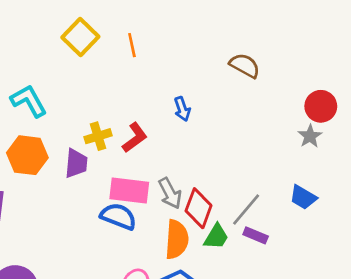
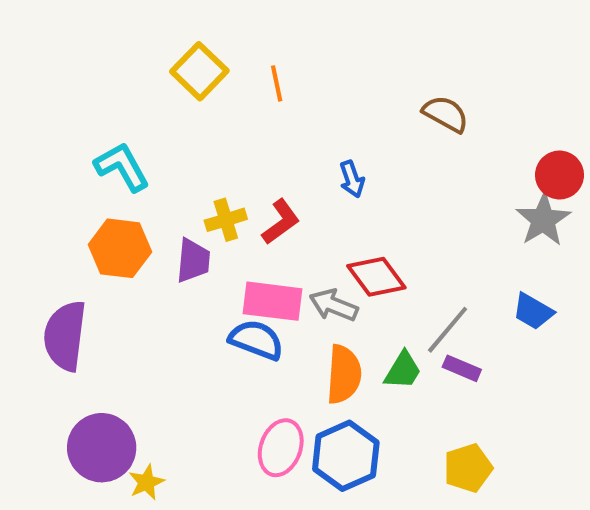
gray star: (310, 136) -> (543, 220), size x1.5
gray arrow: (170, 193) -> (334, 305), turned 140
red diamond: (199, 208) -> (376, 277), moved, turned -57

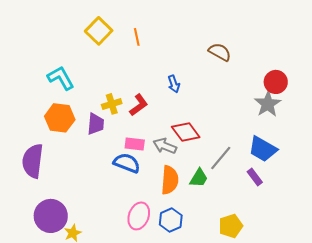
pink rectangle: (273, 301) -> (135, 144), size x0.7
blue trapezoid: (533, 311) -> (263, 149), size x1.4
purple rectangle: (462, 368) -> (255, 177), moved, turned 30
blue hexagon: (346, 456) -> (171, 220), size x0.7

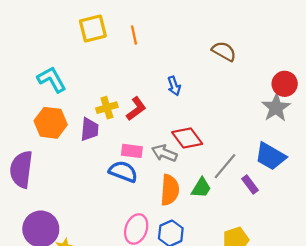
yellow square: (99, 31) -> (93, 29), turned 32
purple rectangle: (255, 177) -> (250, 185), moved

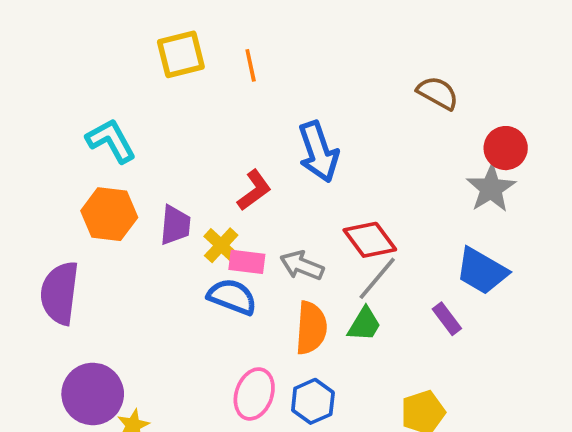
brown semicircle: (224, 51) -> (438, 93), moved
blue arrow: (174, 86) -> (318, 152), size x1.8
yellow cross: (107, 108) -> (221, 245), moved, turned -30
red diamond: (187, 138) -> (370, 240), moved
gray line: (225, 166) -> (377, 278), moved

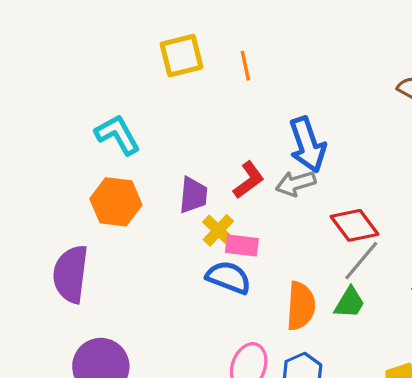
purple trapezoid: (175, 225) -> (193, 195), moved
gray arrow: (302, 266) -> (296, 183), moved, turned -39

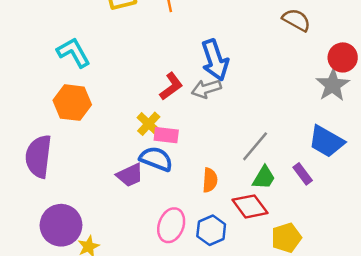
purple trapezoid: (193, 195) -> (130, 175), moved, turned 60
red diamond: (355, 225) -> (250, 206), moved
green trapezoid: (349, 303) -> (264, 178), moved
orange semicircle: (301, 306) -> (210, 180), size x0.7

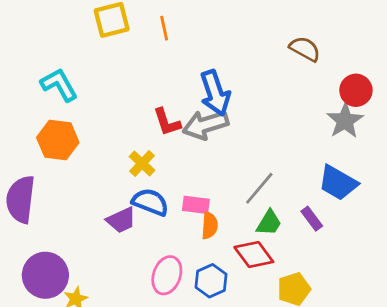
red L-shape: (171, 86) -> (167, 122), turned 108
gray arrow: (206, 89) -> (205, 125), size x1.4
pink rectangle: (166, 135) -> (196, 205), moved

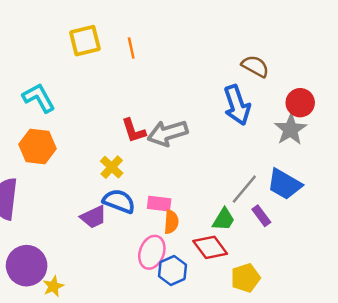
blue arrow: (215, 93) -> (237, 105), moved
gray line: (259, 188) -> (244, 189), moved
pink ellipse: (167, 275) -> (152, 252), moved

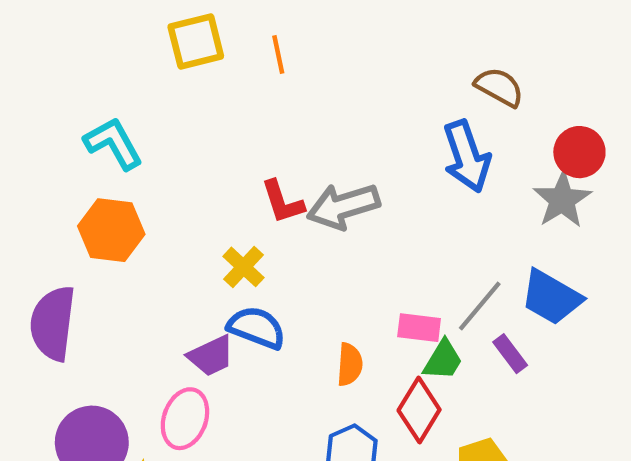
pink rectangle: (159, 204) -> (419, 328), moved
red diamond: (210, 247) -> (419, 410), turned 68
pink ellipse: (152, 252) -> (185, 419), moved

